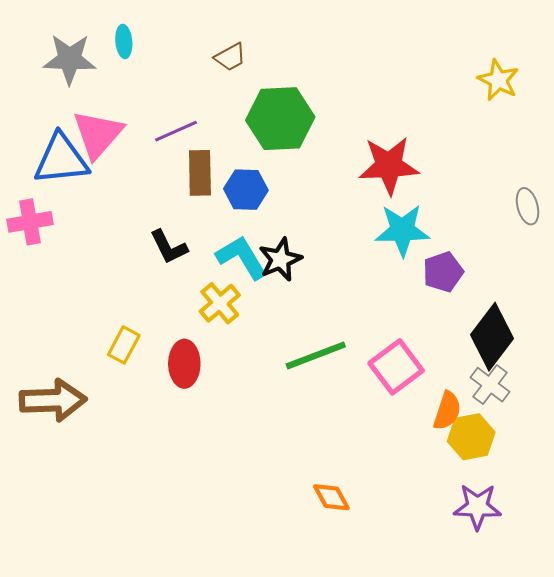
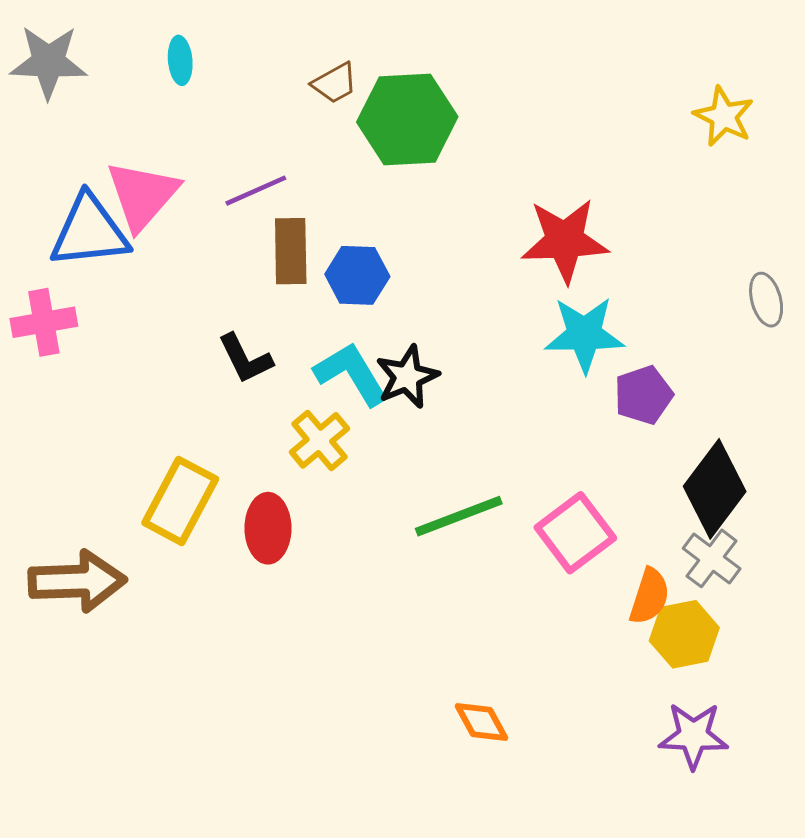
gray star: (70, 59) -> (48, 62), moved
green hexagon: (280, 119) -> (407, 119), moved
yellow rectangle: (124, 345) -> (180, 501), size x1.6

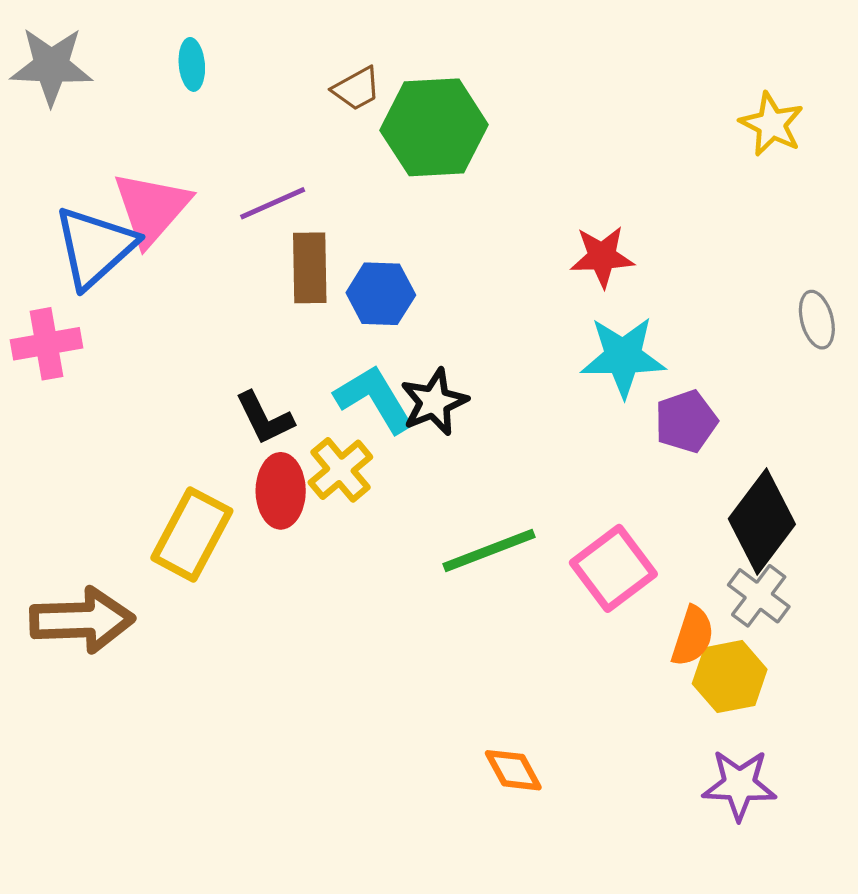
blue triangle: (89, 231) -> (95, 247), turned -36
red star: (565, 241) -> (602, 257), size x0.7
black L-shape: (245, 359) -> (265, 418), moved
red ellipse: (268, 528) -> (281, 491), moved

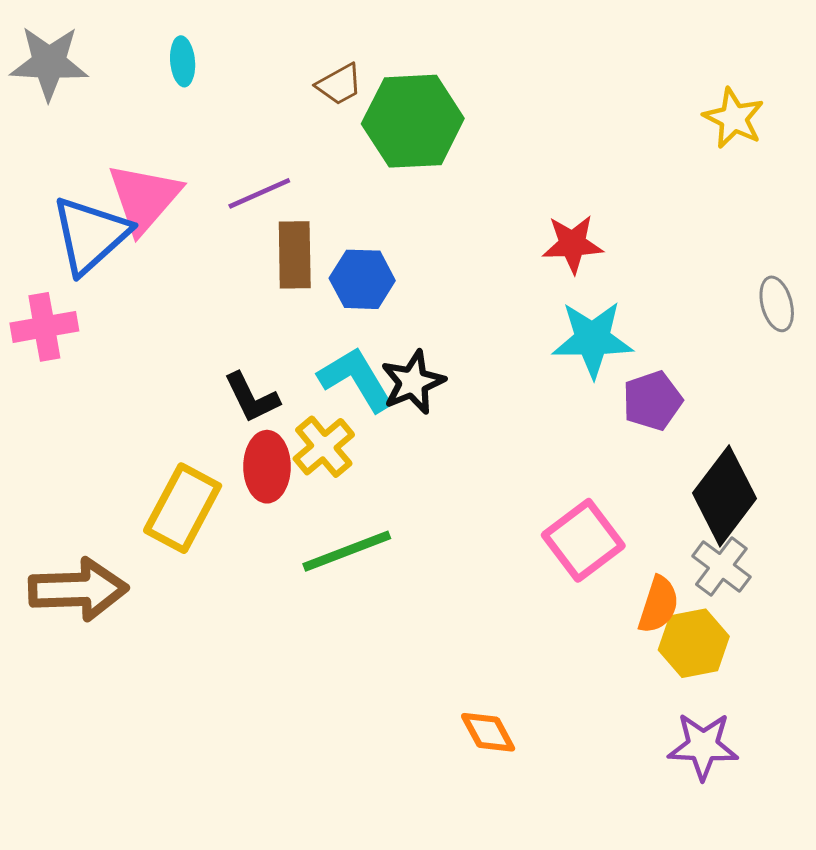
green line: (489, 551) -> (347, 551), moved

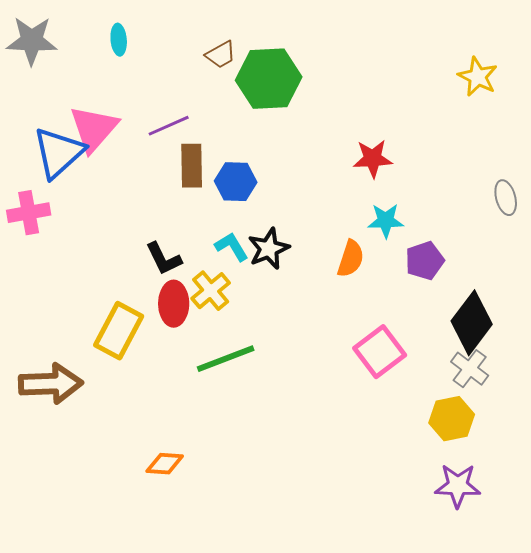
cyan star: (592, 339) -> (386, 221), size x0.7
cyan L-shape: (356, 379) -> (232, 247), size x0.7
orange semicircle: (658, 605) -> (351, 259), moved
orange diamond: (488, 732) -> (165, 464), moved, turned -57

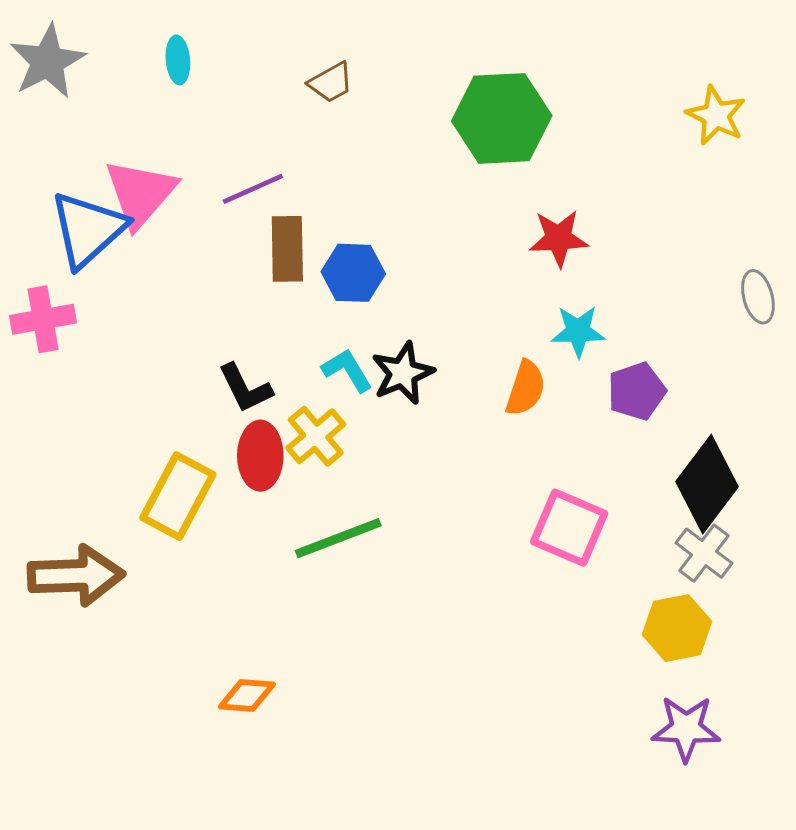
gray star: (32, 41) -> (47, 61), turned -30
green hexagon: (269, 79) -> (502, 118), moved
pink square: (380, 352) -> (569, 528), turned -30

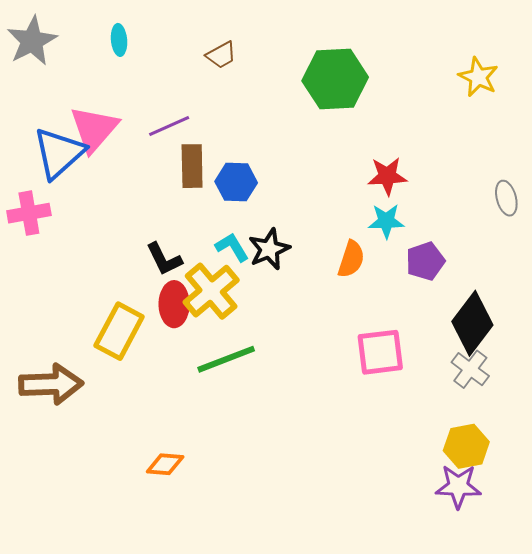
red star: (559, 238) -> (387, 176), moved
yellow cross: (316, 436) -> (211, 291), size x1.4
pink square: (569, 528) -> (380, 352), turned -30
yellow hexagon: (677, 628) -> (466, 446), moved

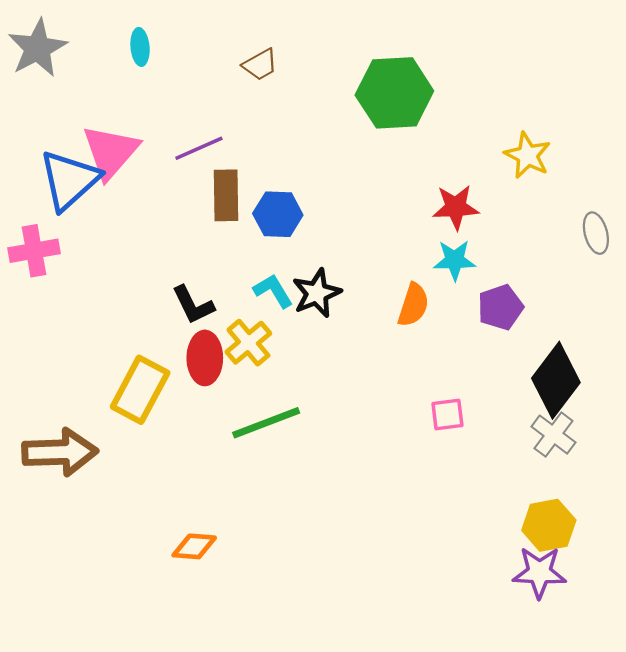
yellow star: (478, 77) -> (528, 155), moved
yellow cross: (211, 291) -> (248, 343), size x0.7
pink square: (380, 352) -> (447, 415), size x0.6

